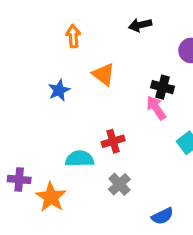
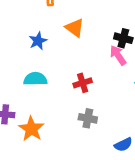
cyan semicircle: (80, 159) -> (35, 79), moved
gray cross: (119, 184) -> (88, 118), turned -36

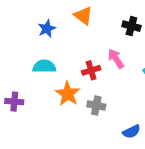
pink arrow: (118, 55) -> (116, 59), moved
orange star: (31, 129) -> (68, 94), moved

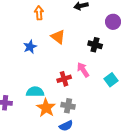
cyan semicircle: (44, 66) -> (35, 92), moved
orange star: (68, 94) -> (46, 108), moved
blue semicircle: (131, 132) -> (66, 126), moved

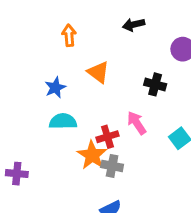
cyan semicircle: (35, 92) -> (63, 121), moved
gray cross: (68, 106) -> (112, 166), moved
orange star: (46, 108) -> (92, 155), moved

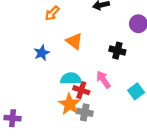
orange arrow: (69, 35) -> (52, 13), turned -133
cyan semicircle: (63, 121) -> (71, 79), moved
red cross: (107, 137) -> (81, 90), turned 35

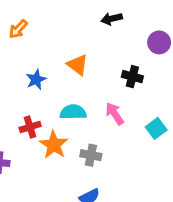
orange arrow: (52, 13) -> (18, 29), moved
red cross: (81, 90) -> (30, 127), moved, turned -35
orange star: (70, 104) -> (54, 145), moved

